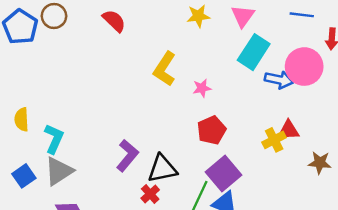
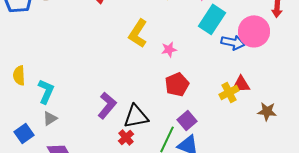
gray triangle: (59, 171) -> (50, 118), size x0.6
purple square: (224, 174) -> (187, 120), size x0.7
blue square: (24, 176) -> (24, 133), moved

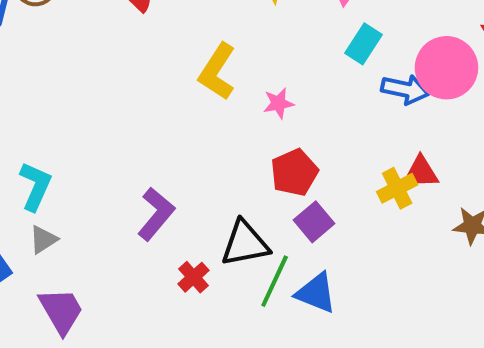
cyan rectangle: (212, 19) -> (363, 44), size x0.7
black triangle: (136, 116) -> (245, 244), moved
purple square: (187, 120) -> (314, 222), moved

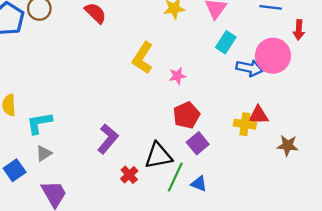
cyan L-shape: (35, 186) -> (39, 123), turned -124
yellow cross: (397, 188) -> (245, 124), turned 35
blue triangle: (316, 293) -> (199, 184), size x0.7

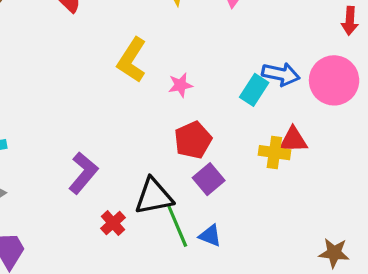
cyan rectangle: (226, 42) -> (254, 90), moved
pink circle: (273, 56) -> (334, 80), moved
brown star: (288, 146) -> (334, 253), moved
green line: (175, 177) -> (177, 226), turned -48

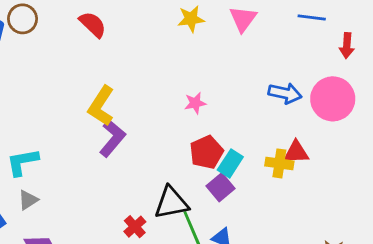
yellow L-shape: (132, 60) -> (101, 106), moved
cyan rectangle: (254, 90) -> (230, 163), moved
purple L-shape: (83, 173) -> (112, 138), moved

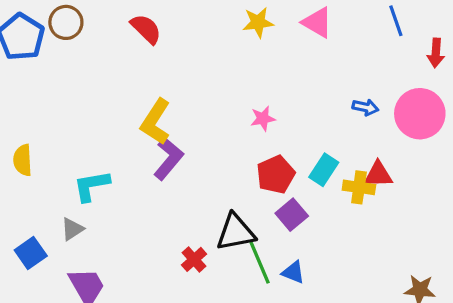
blue line: (312, 17) -> (396, 21), turned 64
pink triangle: (243, 19) -> (317, 22), turned -36
blue arrow: (285, 93) -> (365, 107), size x0.7
cyan L-shape: (23, 162) -> (92, 186), moved
cyan rectangle: (230, 163) -> (324, 170), moved

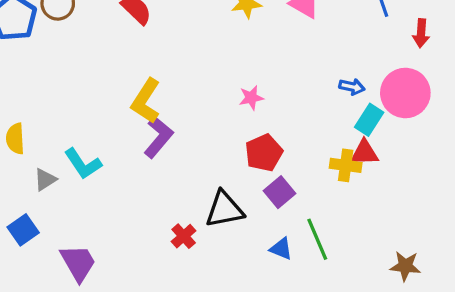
cyan rectangle: (324, 170) -> (369, 120), moved
cyan L-shape: (92, 186) -> (83, 164), turned -114
gray triangle: (72, 229) -> (45, 180), moved
green line: (260, 263) -> (317, 239), moved

